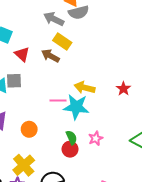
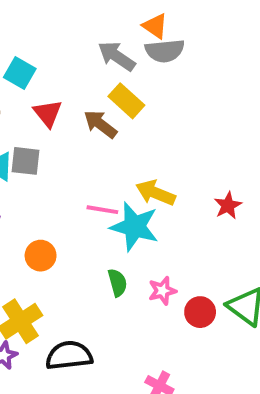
red circle: (70, 149) -> (200, 312), moved

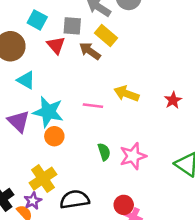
gray square: (25, 161) -> (72, 26), moved
cyan star: (135, 227) -> (48, 112), moved
pink star: (162, 291) -> (133, 156), size x1.5
red circle: (200, 312) -> (124, 205), moved

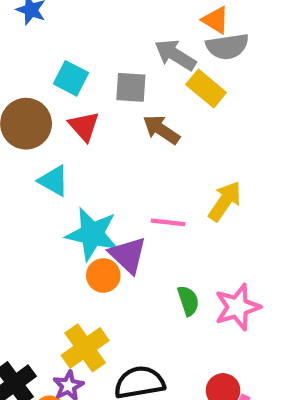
yellow rectangle: (106, 35) -> (206, 89), moved
red triangle: (56, 45) -> (84, 126), moved
yellow arrow: (127, 94) -> (225, 201), turned 105
purple triangle: (19, 121) -> (128, 255), moved

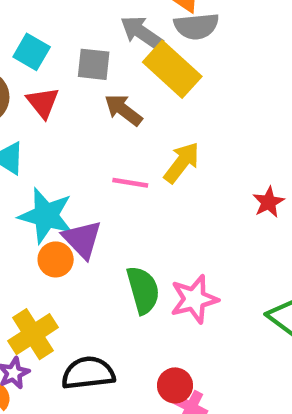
yellow rectangle: (206, 89) -> (172, 69), size x1.4
yellow arrow: (225, 201) -> (182, 163), moved
pink line: (168, 222) -> (130, 183), moved
green semicircle: (188, 301) -> (143, 290), size x1.5

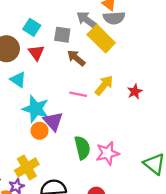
red star: (268, 202) -> (135, 92), moved

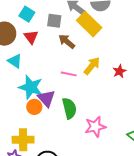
green semicircle: (82, 148) -> (69, 108), moved
yellow cross: (27, 167) -> (23, 140), turned 30

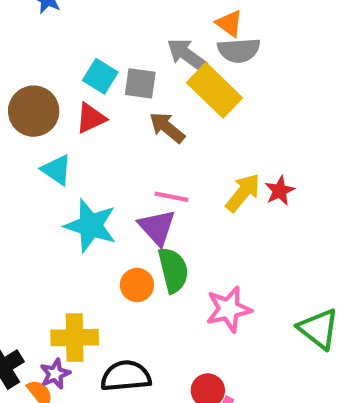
cyan square: (27, 14) -> (100, 76), moved
red triangle: (31, 37) -> (91, 118), turned 42
yellow arrow: (92, 66) -> (243, 193), moved
purple triangle: (46, 98) -> (157, 227), moved
orange circle: (34, 107) -> (137, 285), moved

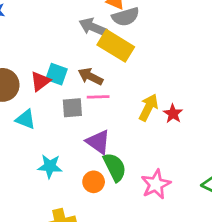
cyan square: (100, 76) -> (56, 74), moved
gray square: (140, 83) -> (72, 108), moved
red star: (280, 191) -> (173, 114), moved
pink line: (171, 197) -> (98, 97), moved
cyan star: (91, 226) -> (50, 166), moved, size x0.7

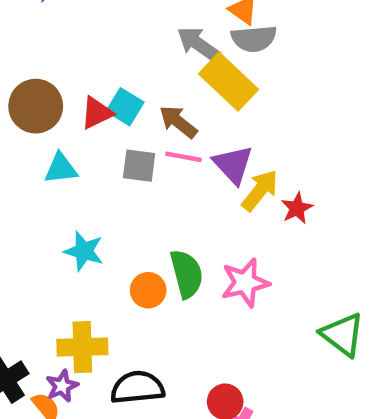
cyan triangle: (26, 119) -> (61, 168), turned -40
purple triangle: (98, 142) -> (233, 165), moved
pink star: (156, 184) -> (245, 283), moved

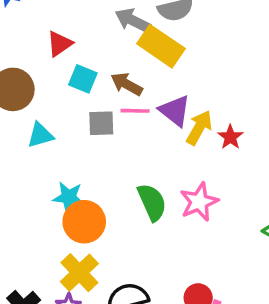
red triangle: (97, 113) -> (60, 44), moved
orange circle: (148, 290) -> (84, 222), moved, size x1.5
yellow cross: (82, 347) -> (79, 273), turned -33

